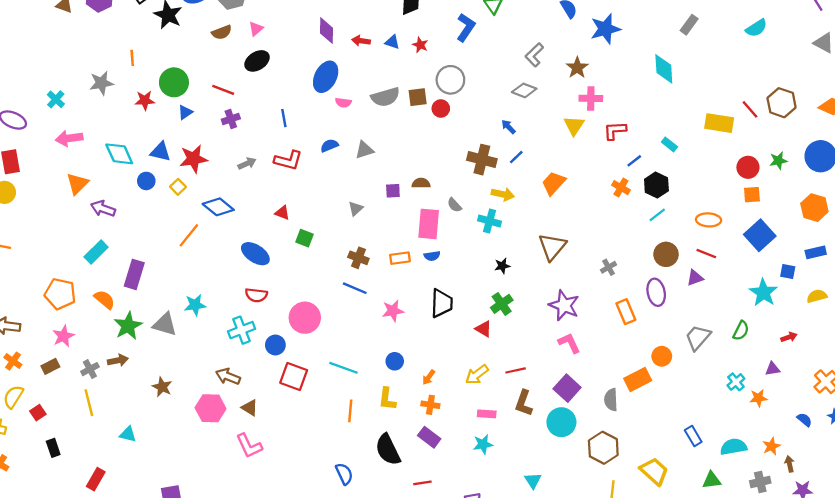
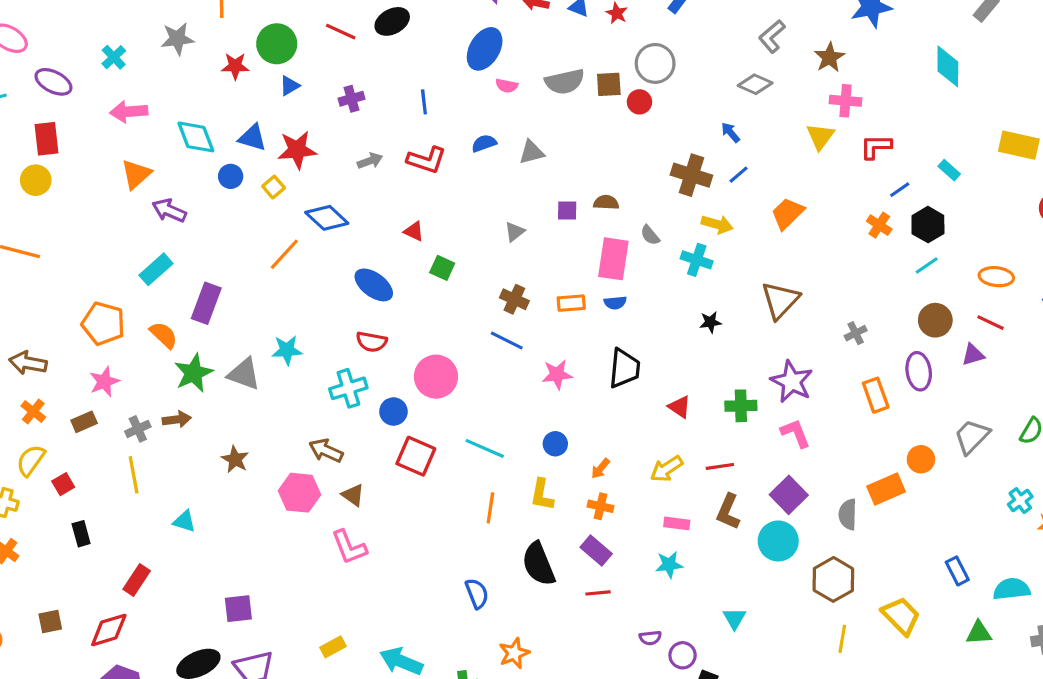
red line: (223, 90) -> (341, 32), moved
green cross: (502, 304) -> (741, 406), moved, turned 30
red line: (422, 483) -> (598, 593), moved

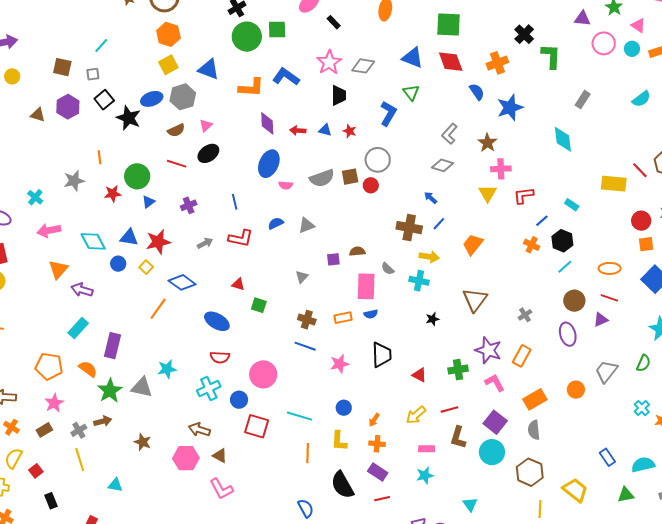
orange rectangle: (876, 395) -> (522, 356), moved, turned 55
orange rectangle: (886, 489) -> (535, 399), moved

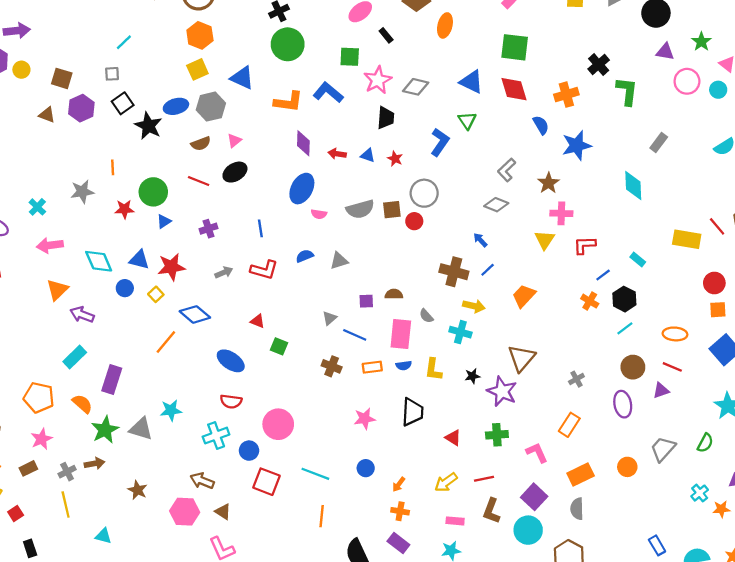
green square: (277, 30) -> (350, 57), moved
brown square: (62, 67) -> (62, 78), moved
blue line: (305, 346) -> (355, 335), moved
purple star: (488, 350) -> (502, 391), moved
yellow L-shape: (339, 441) -> (433, 369), moved

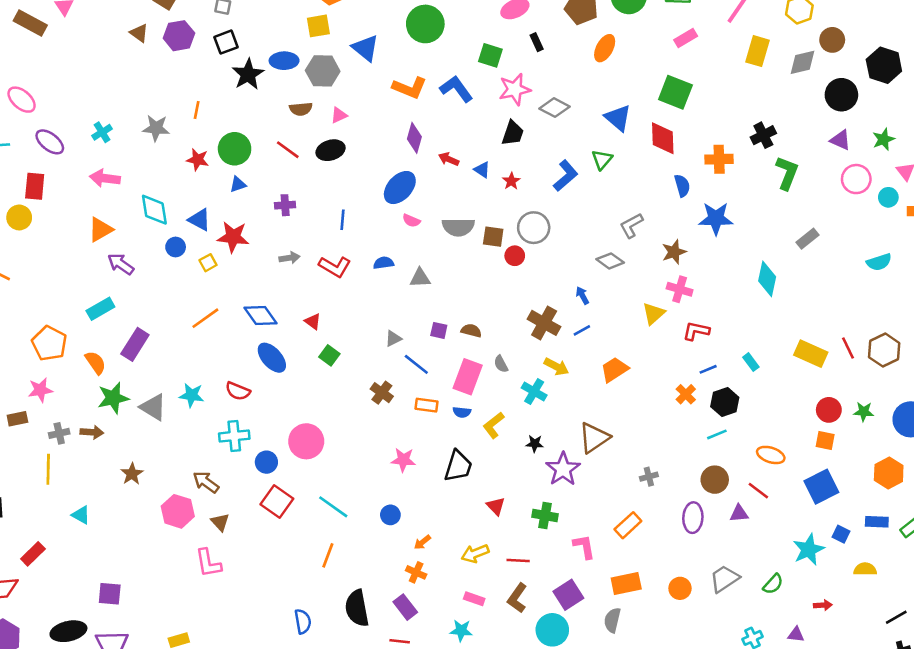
blue diamond: (195, 314) -> (261, 316), moved
yellow L-shape: (433, 369) -> (493, 425), turned 30
red semicircle: (231, 401) -> (238, 391), moved

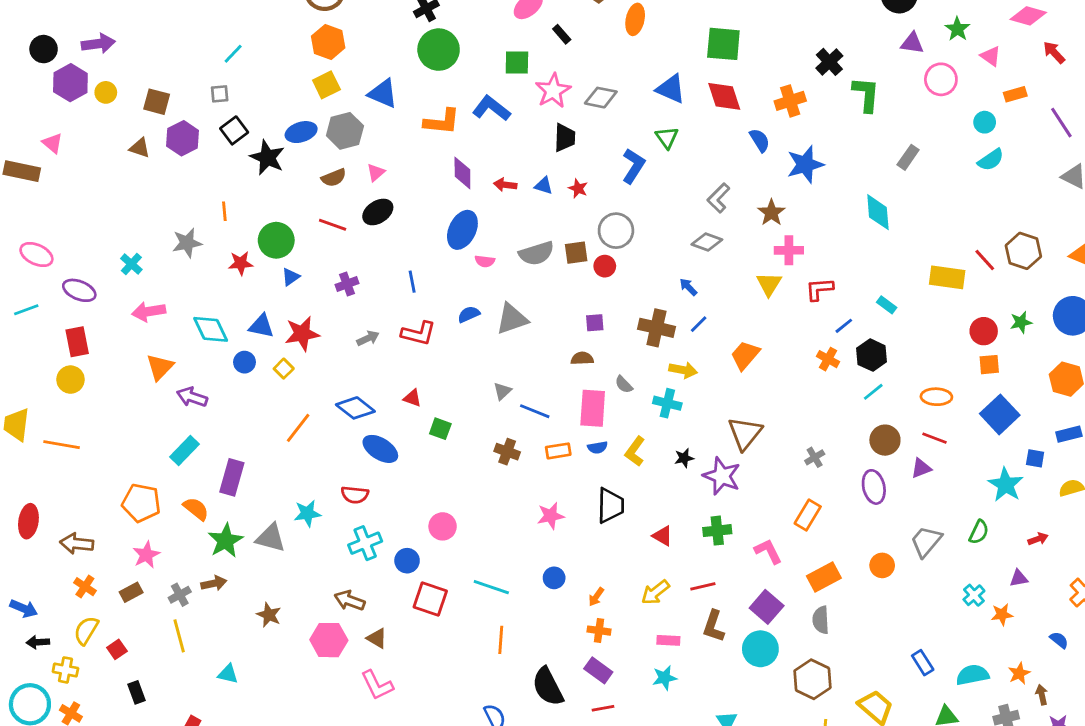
cyan circle: (888, 197) -> (985, 122), moved
gray triangle: (420, 278) -> (512, 319), size x1.4
purple square: (439, 330) -> (595, 323), moved
pink circle: (306, 441) -> (443, 526), size x0.7

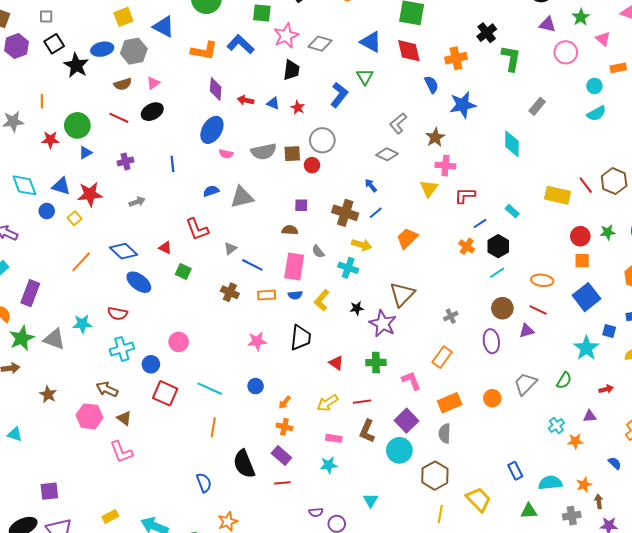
red L-shape: (419, 333) -> (197, 229), moved, turned 50

